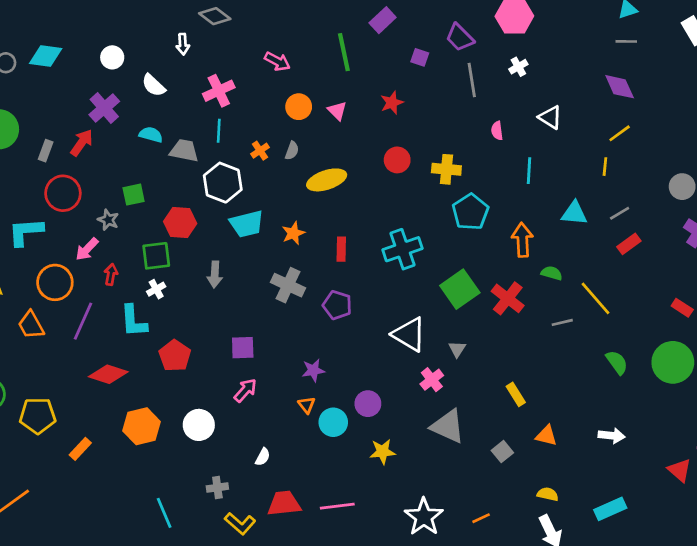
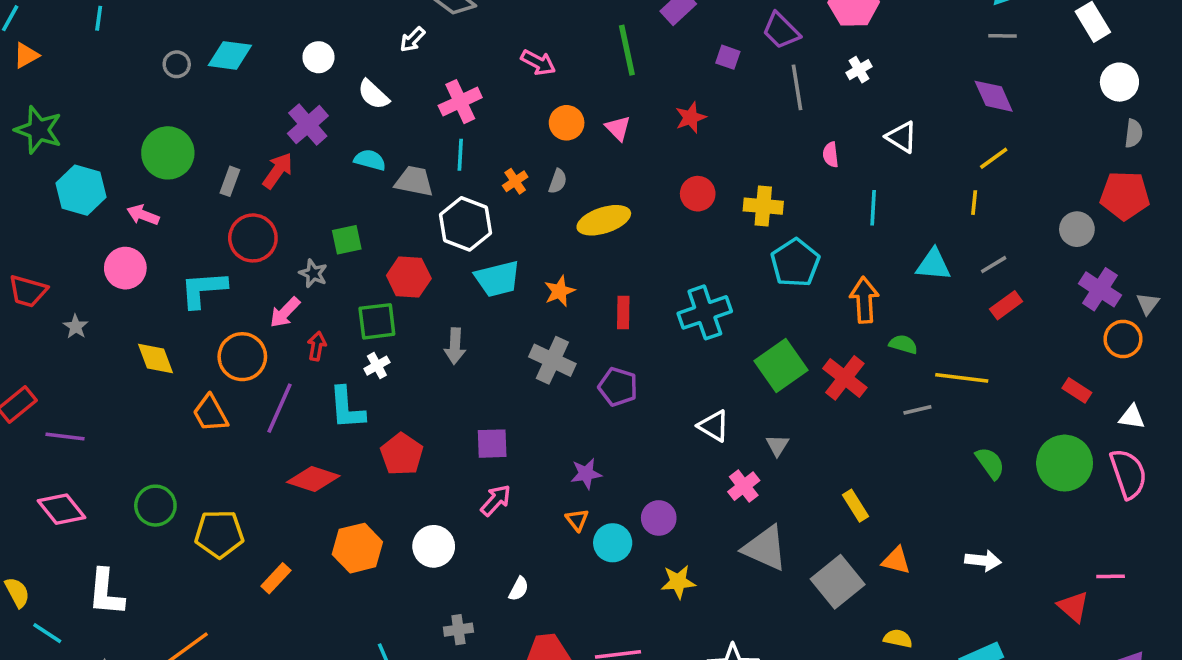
white arrow: (183, 44) -> (412, 39), turned 48
yellow line: (596, 298) -> (962, 378), turned -42
white triangle: (409, 334) -> (714, 426), size x0.7
gray square: (502, 452) -> (838, 582), size x1.8

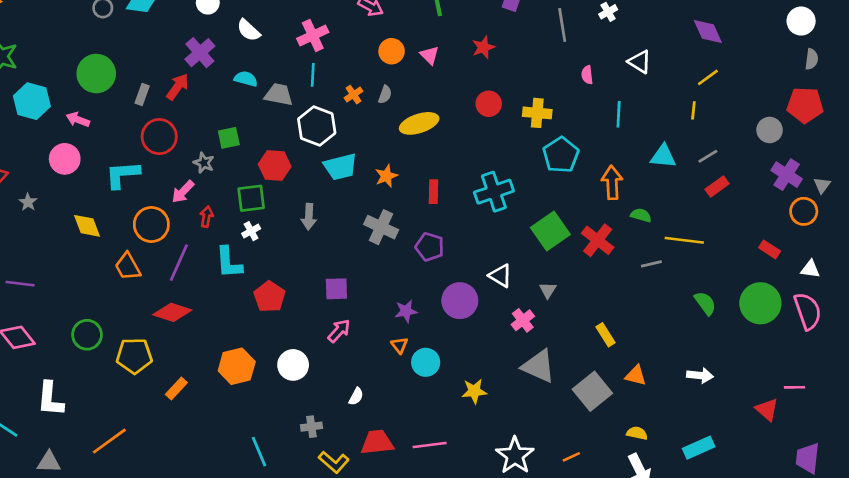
red diamond: (313, 479) -> (172, 312), moved
purple circle: (659, 518) -> (460, 301), moved, size x1.4

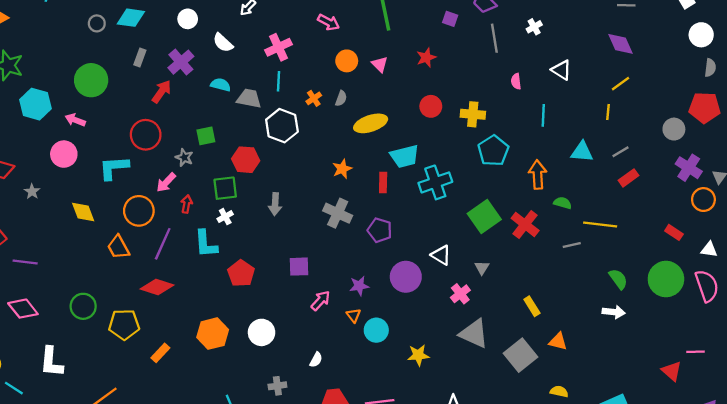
gray rectangle: (142, 95) -> (140, 57), moved
cyan trapezoid: (340, 167) -> (405, 156), moved
pink arrow: (339, 331) -> (321, 301), moved
white arrow: (700, 375) -> (614, 312), moved

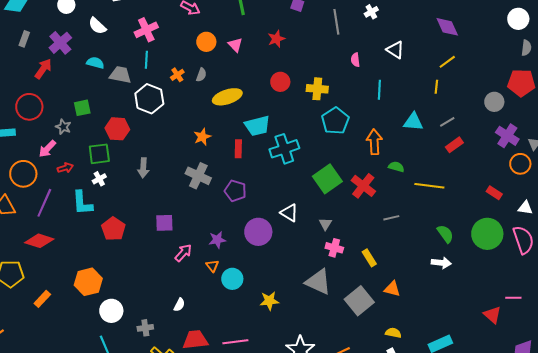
red arrow: (187, 204) -> (65, 168), turned 63
gray line: (572, 245) -> (391, 218), moved
pink cross: (460, 294) -> (334, 248), moved, turned -36
white circle: (262, 332) -> (111, 311), moved

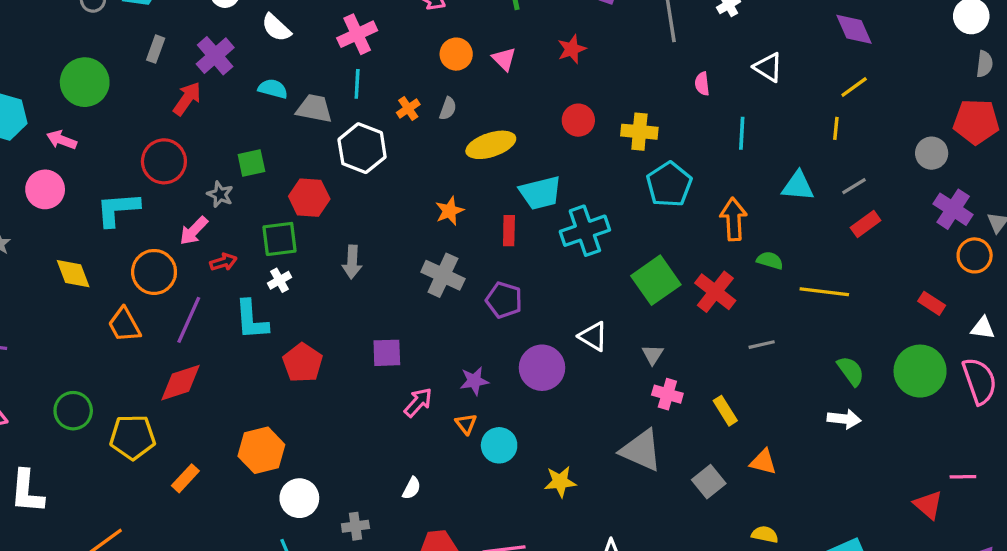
red diamond: (39, 241) -> (180, 383), turned -36
gray square: (359, 301) -> (709, 482), size x0.7

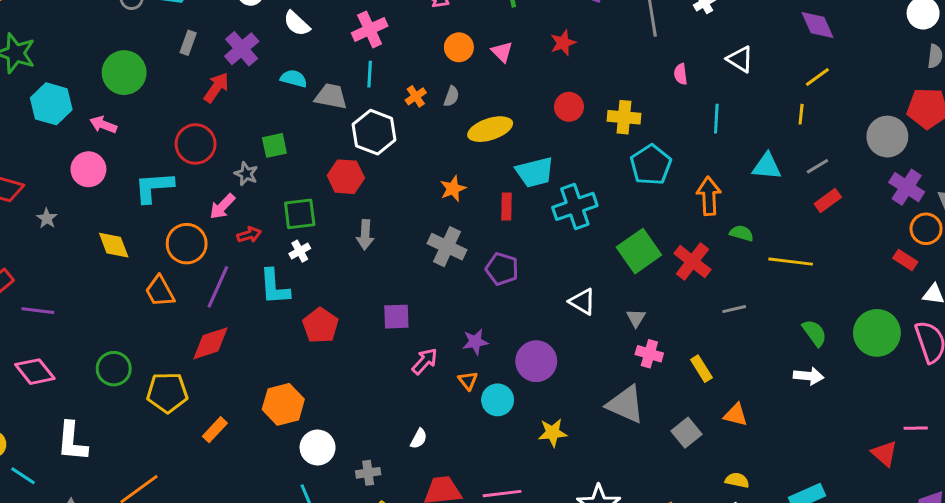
gray circle: (932, 153) -> (887, 137), size x1.4
red hexagon: (309, 198) -> (346, 177), moved
red rectangle: (932, 303) -> (905, 260), moved
purple circle: (542, 368) -> (536, 361), moved

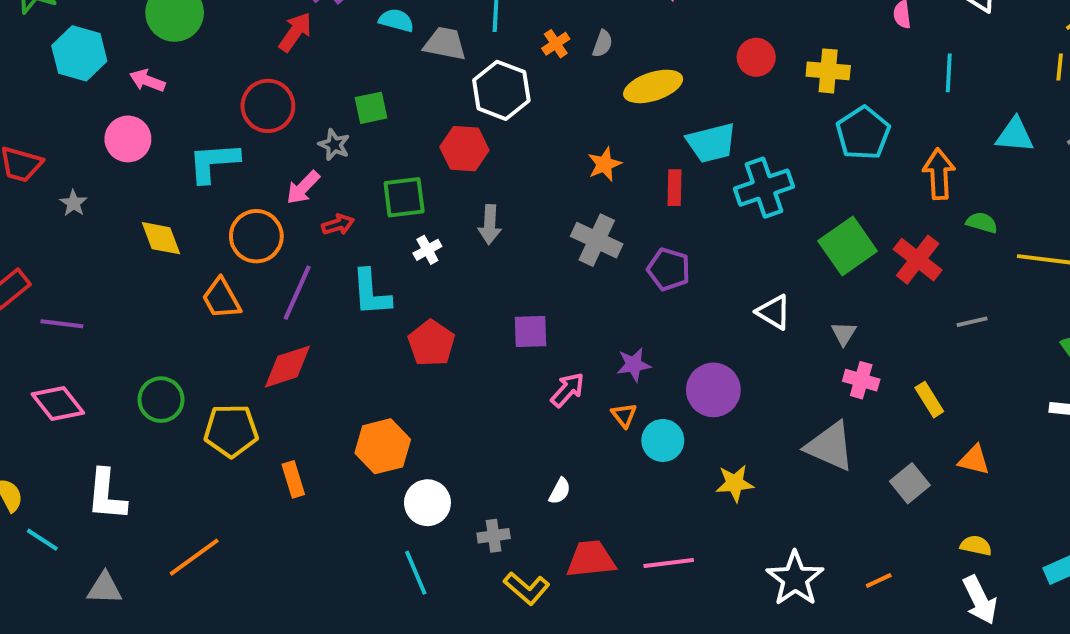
white cross: (300, 251) -> (427, 250), moved
orange rectangle: (215, 430) -> (293, 479), turned -60

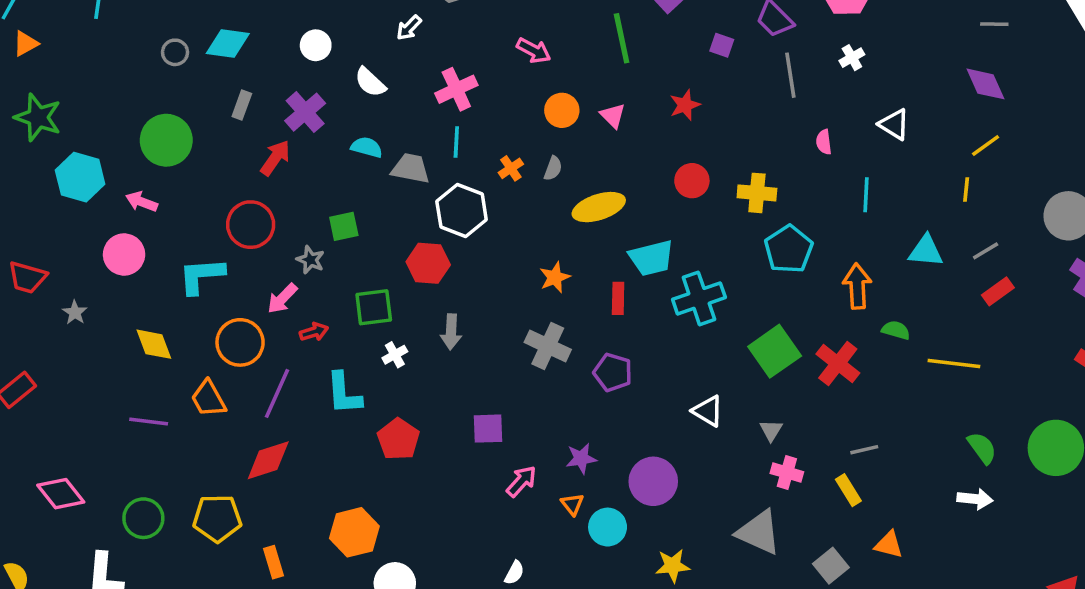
gray line: (972, 322) -> (864, 450), moved
purple line: (62, 324) -> (149, 422), moved
green circle: (161, 400) -> (143, 518), moved

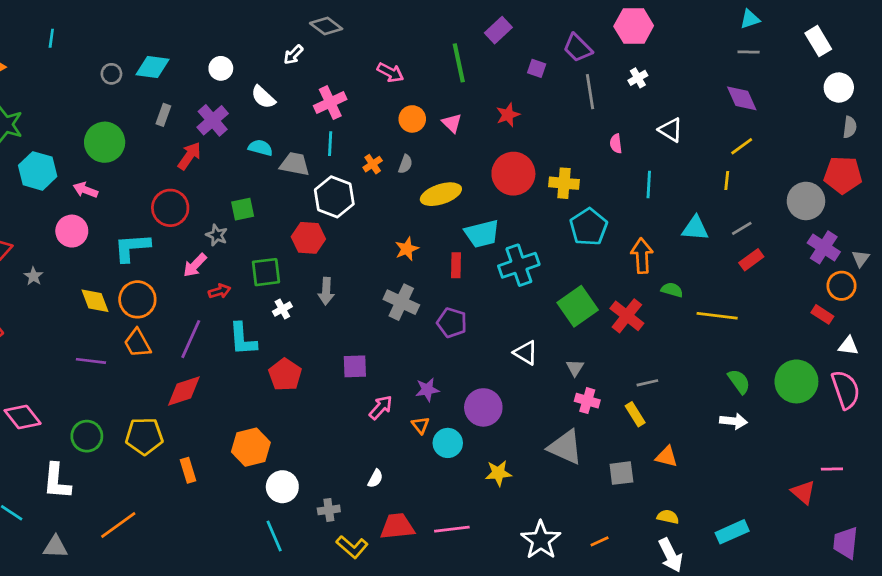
red circle: (692, 181) -> (513, 174), size x1.6
orange circle: (240, 342) -> (137, 299), moved
gray square: (831, 566) -> (621, 473), turned 32

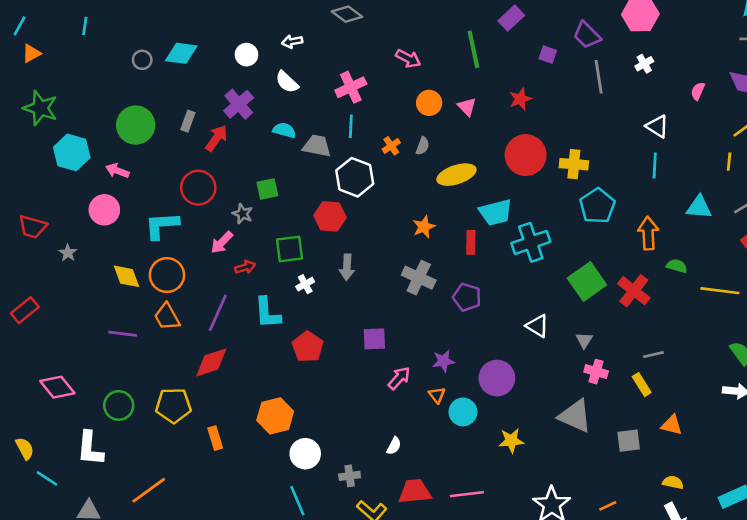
white arrow: (293, 55) -> (292, 42), moved, turned 36
gray rectangle: (163, 115) -> (188, 121), moved
white triangle: (671, 130) -> (657, 126), moved
pink semicircle: (616, 144) -> (698, 91), moved, turned 30

